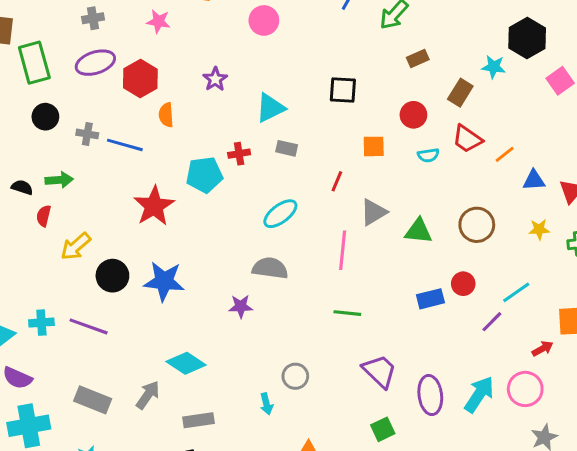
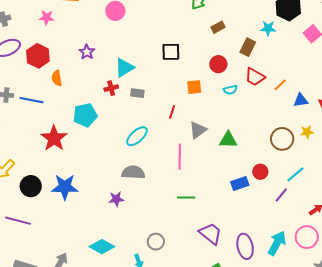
red cross: (239, 154) -> (111, 88), moved
brown circle: (477, 225) -> (282, 139), moved
cyan diamond: (186, 363) -> (102, 247), moved

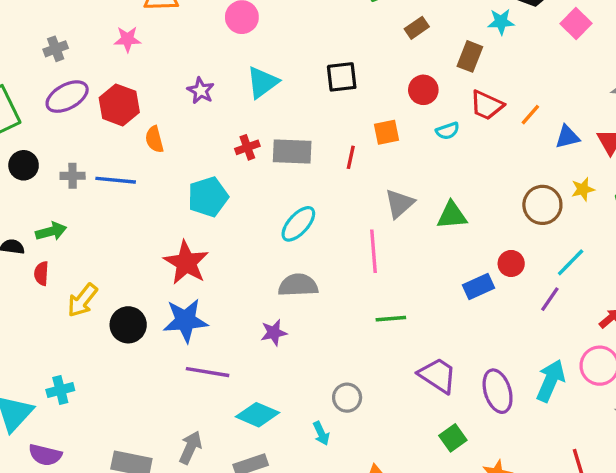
cyan triangle: (124, 68) -> (262, 82), moved
gray rectangle: (137, 93) -> (292, 152), size x1.6
red line: (172, 112) -> (351, 157), moved
red star: (54, 138) -> (186, 263), moved
purple line: (18, 221) -> (208, 372), moved

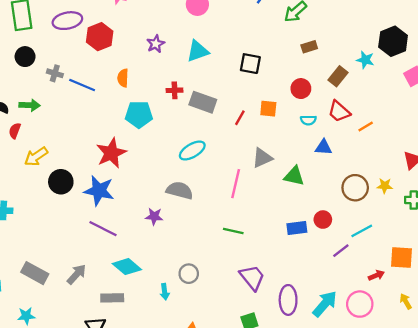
blue triangle: (567, 137) -> (324, 147), moved
orange semicircle: (154, 139) -> (123, 78), moved

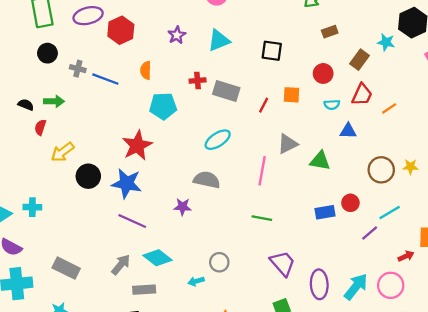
red trapezoid: (339, 111) -> (362, 95), turned -105
gray arrow: (77, 274) -> (121, 265), moved
cyan arrow: (165, 292) -> (196, 281), turned 84

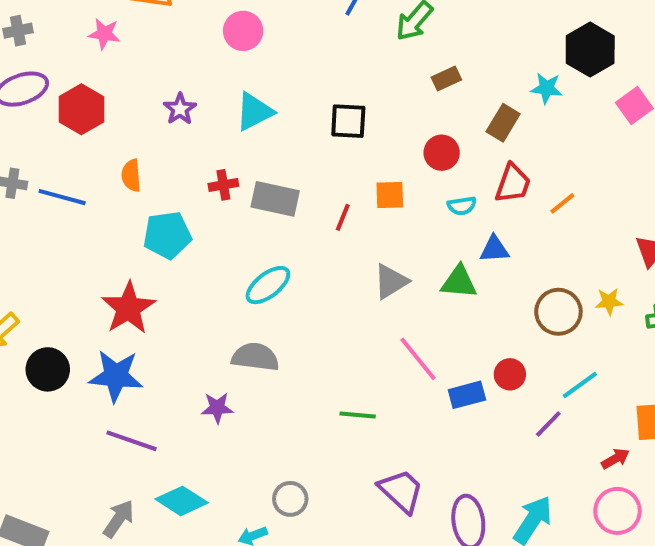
green triangle: (320, 161) -> (459, 282), moved
pink line: (262, 171) -> (418, 359), moved, turned -44
pink circle: (391, 285) -> (617, 511), moved

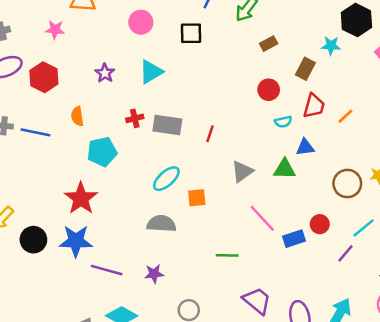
black square: (348, 121) -> (191, 33), moved
orange square: (390, 195) -> (197, 198), moved
purple star: (217, 408) -> (154, 274), moved
purple line: (132, 441) -> (107, 270), moved

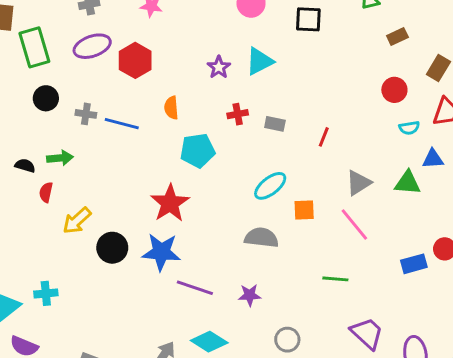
purple star: (105, 73) -> (219, 67), moved
gray rectangle: (167, 125) -> (275, 124), size x0.6
pink line: (262, 218) -> (354, 225), moved

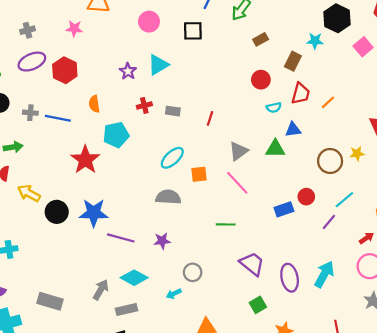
red star: (170, 203) -> (85, 160), moved
yellow arrow: (77, 221) -> (29, 193), turned 75

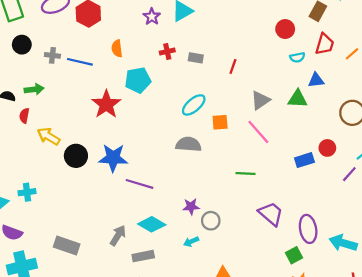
purple star: (162, 241) -> (191, 207), moved
cyan arrow: (324, 274) -> (343, 243), moved, turned -104
green square: (258, 305) -> (294, 255), moved

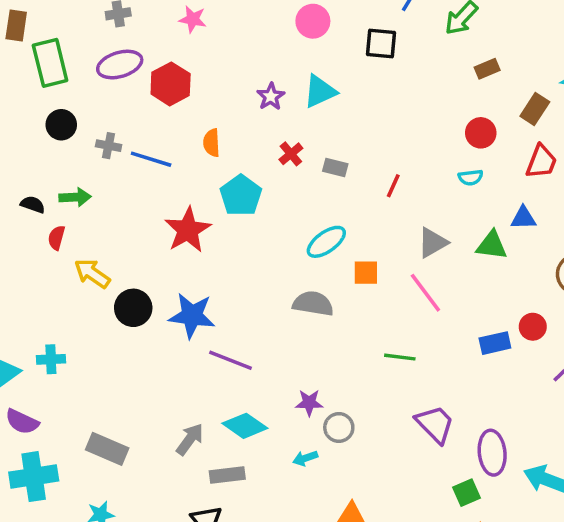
red cross: (167, 52) -> (291, 154), turned -32
cyan semicircle: (297, 57) -> (470, 177), moved
cyan pentagon: (138, 80) -> (241, 195), turned -30

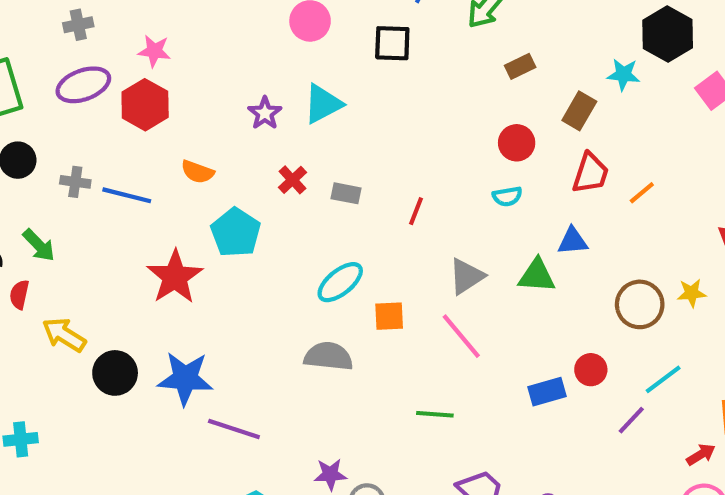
pink star: (193, 19) -> (154, 51), moved
orange semicircle: (212, 143) -> (198, 172), turned -64
green arrow: (75, 197) -> (39, 245), turned 52

